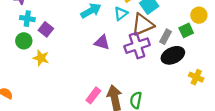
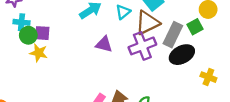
purple square: (46, 29) -> (42, 33), turned -32
gray rectangle: (165, 37) -> (173, 35), size x1.5
green circle: (24, 41) -> (28, 35), moved
yellow star: (41, 58) -> (39, 53), moved

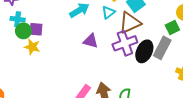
gray rectangle: (173, 35) -> (162, 48), moved
black ellipse: (182, 55) -> (144, 51), moved, turned -40

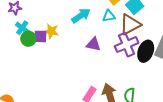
cyan triangle: (108, 12) -> (109, 16), turned 32
cyan cross: (18, 19) -> (22, 28), turned 32
yellow star: (32, 47) -> (51, 31), moved

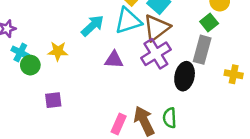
cyan triangle: (109, 16) -> (128, 21), size x1.6
purple square: (40, 36) -> (53, 100), moved
black ellipse: (146, 51) -> (185, 76), moved

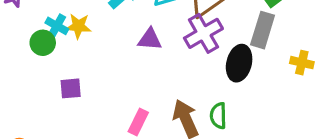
cyan cross: (20, 52) -> (57, 26), moved
pink rectangle: (119, 124) -> (138, 122), moved

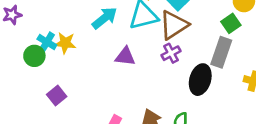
purple cross: (203, 33) -> (171, 53), size x0.6
purple square: (71, 88) -> (57, 96), turned -36

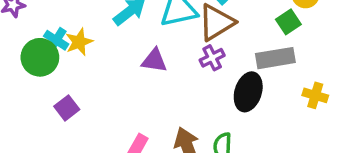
yellow star: (65, 43) -> (79, 42), turned -30
gray rectangle: (221, 52) -> (275, 58), turned 60
green circle: (34, 56) -> (40, 57), size x1.4

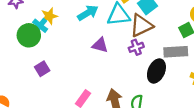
yellow star: (79, 42) -> (49, 16), moved

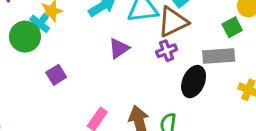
purple triangle: (100, 45) -> (119, 48), turned -49
purple square: (42, 69) -> (56, 75), moved

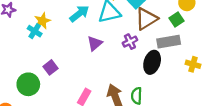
brown triangle: (173, 22) -> (146, 19), moved
green circle: (25, 37) -> (28, 84), moved

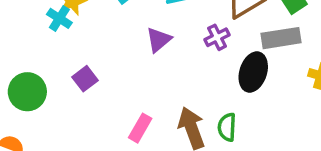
green circle: (28, 84) -> (27, 92), moved

